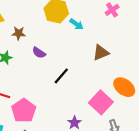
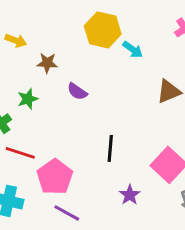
black line: (61, 76) -> (110, 148), moved, turned -36

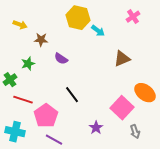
black line: (110, 148) -> (72, 95), moved, turned -42

